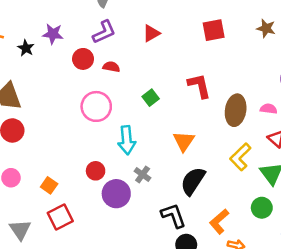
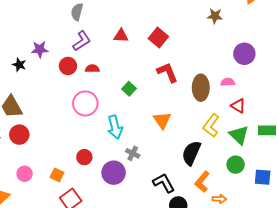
red square: (214, 30) -> (158, 37), moved, turned -30
red triangle: (151, 33) -> (121, 36), turned 42
red circle: (96, 171) -> (84, 157), moved
black semicircle: (193, 181) -> (191, 153), moved

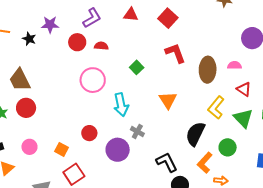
green circle: (236, 165) -> (228, 147), moved

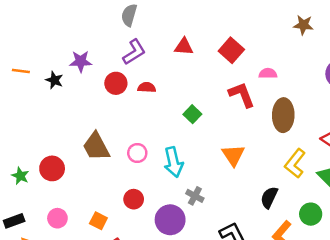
pink semicircle: (235, 65) -> (268, 73), moved
brown trapezoid: (20, 80) -> (96, 147), moved
pink circle: (93, 80) -> (137, 153), moved, size x0.6
black semicircle: (195, 134) -> (269, 197), size x0.7

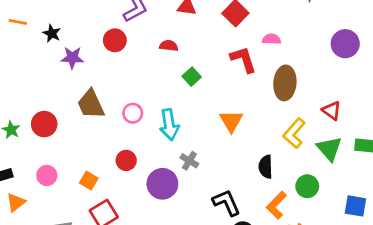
purple star: (81, 61) -> (72, 58), moved
red semicircle: (147, 87) -> (169, 46), moved
black semicircle: (269, 197) -> (266, 167), turned -30

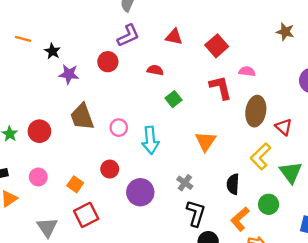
red triangle: (332, 111) -> (284, 127), moved
gray cross: (189, 161) -> (185, 183), moved
black L-shape: (226, 203) -> (196, 213), turned 36

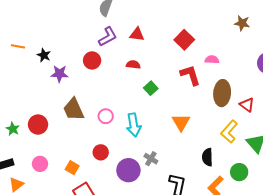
red triangle: (174, 37) -> (137, 34), moved
gray cross: (185, 183) -> (151, 159), moved

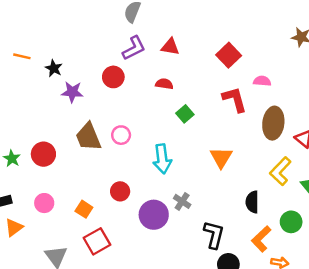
pink circle: (106, 116) -> (121, 135), moved

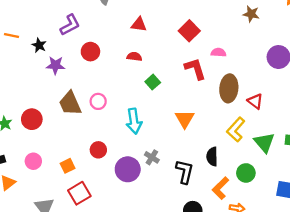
purple L-shape: (134, 48) -> (70, 25), moved
orange square: (84, 209) -> (68, 166), turned 32
black L-shape: (214, 235) -> (185, 172), moved

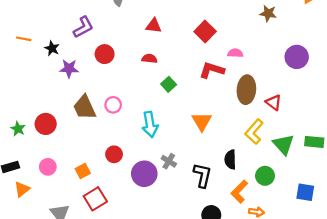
red L-shape: (195, 69) -> (212, 70), turned -55

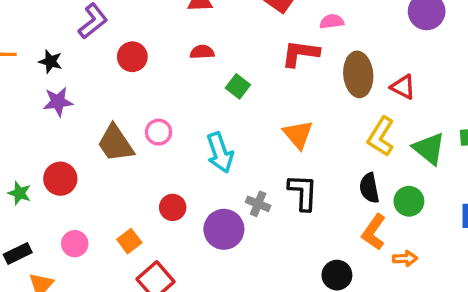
purple star: (69, 69) -> (58, 102), moved
black semicircle: (230, 160) -> (369, 188), moved
black L-shape: (202, 175) -> (303, 192), moved

